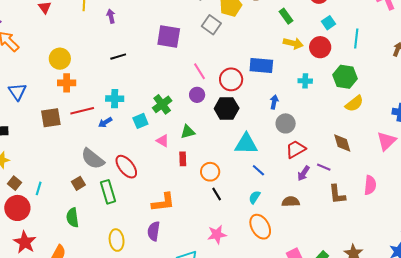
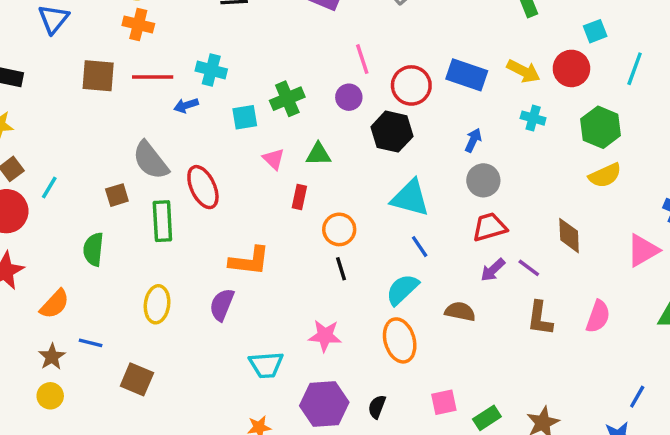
yellow arrow: (293, 43) -> (523, 71), moved
cyan semicircle: (255, 197) -> (402, 289), size x1.5

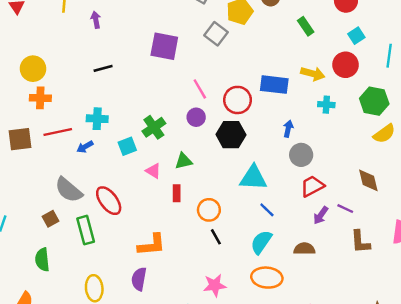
orange ellipse: (400, 340) -> (267, 278), turned -56

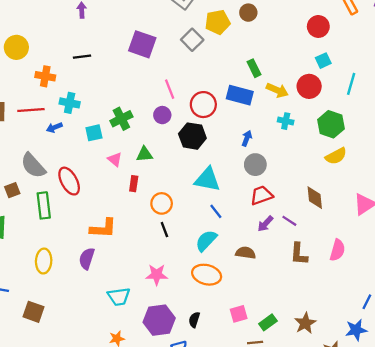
green rectangle: (306, 26) -> (254, 68), moved
orange cross: (40, 98) -> (45, 76), moved

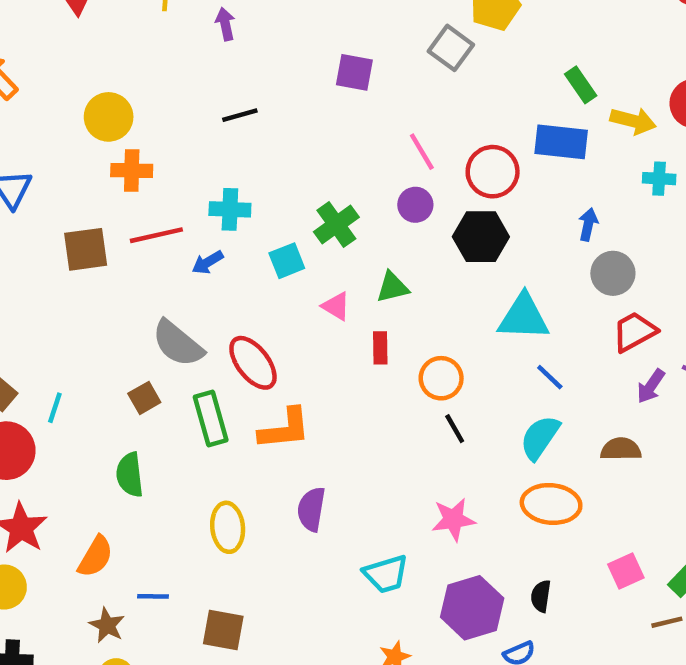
purple square: (142, 44) -> (354, 72), size x0.7
orange cross: (45, 76) -> (132, 171), moved
orange L-shape: (103, 228) -> (285, 429), moved

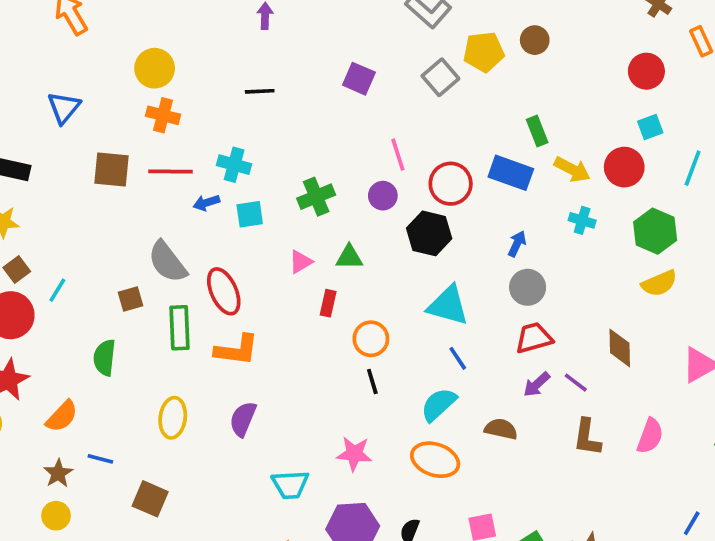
cyan square: (287, 261) -> (250, 214), moved
pink triangle: (336, 306) -> (301, 262), turned 45

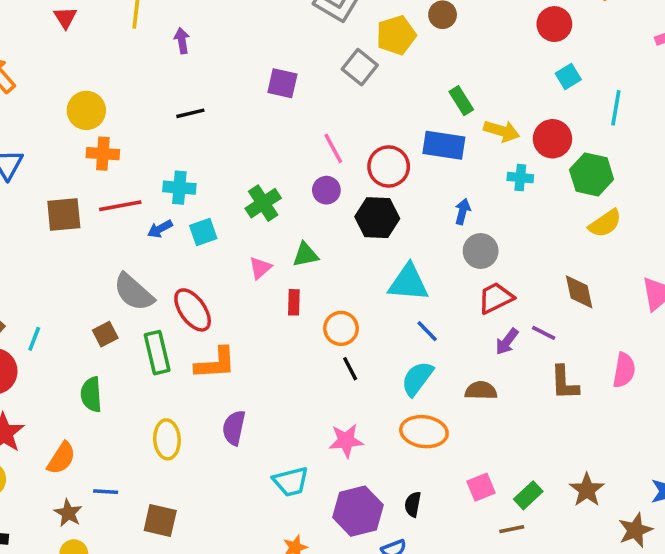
red circle: (624, 167) -> (552, 139), moved

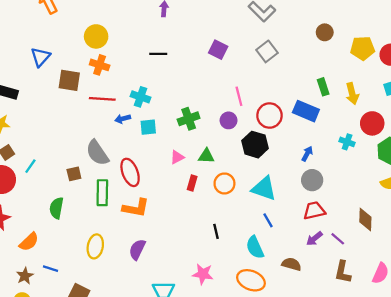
yellow pentagon: (396, 35) -> (363, 48), moved
yellow arrow: (502, 131) -> (352, 94), moved, turned 45
brown square: (64, 215) -> (69, 80), moved
orange circle: (341, 328) -> (224, 183), moved
cyan semicircle: (417, 379) -> (255, 247), turned -75

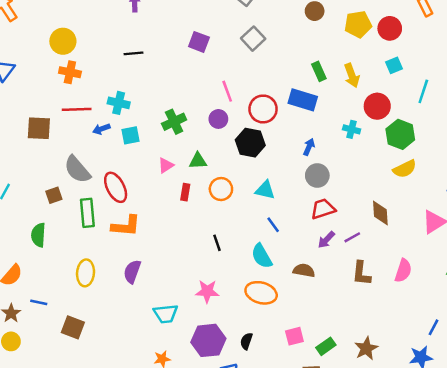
brown square: (69, 80) -> (39, 128), moved
cyan triangle: (264, 188) -> (265, 190), size x0.7
purple line: (338, 239) -> (352, 237), turned -64

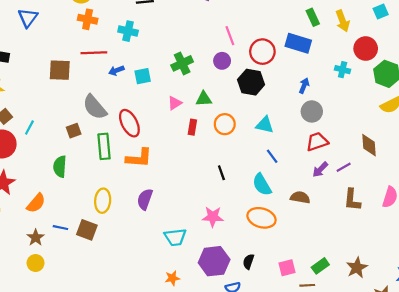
cyan cross: (119, 103) -> (128, 31), moved
brown square: (73, 327) -> (87, 230), moved
pink square: (294, 336) -> (287, 268), moved

